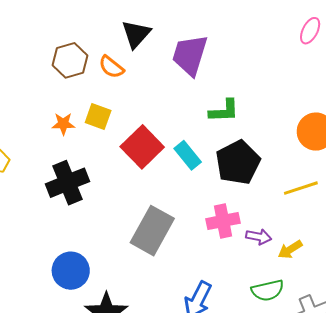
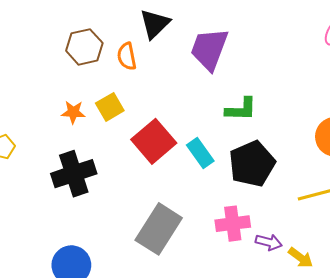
orange semicircle: (111, 67) -> (127, 56), turned 36
yellow square: (98, 116) -> (110, 107), turned 36
yellow arrow: (290, 250) -> (301, 258), turned -115

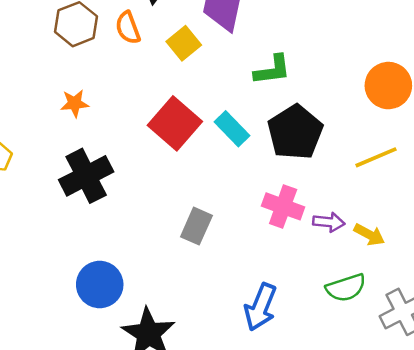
yellow square: (110, 107) -> (184, 43), moved
pink cross: (233, 224) -> (283, 206), turned 36
gray rectangle: (159, 229) -> (196, 226), size x0.6

